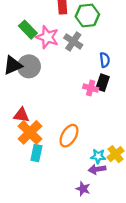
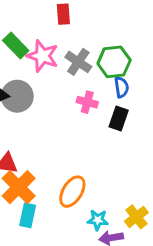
green hexagon: (87, 15) -> (114, 62), moved
pink cross: (91, 88) -> (87, 102), moved
cyan star: (98, 156) -> (98, 220), moved

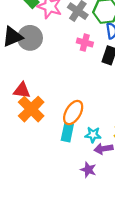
cyan rectangle: (28, 215) -> (67, 132), moved

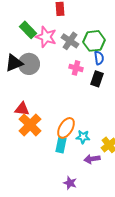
cyan star: (93, 135) -> (83, 137), moved
purple star: (88, 170) -> (70, 183), moved

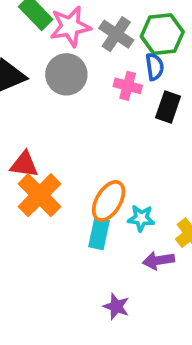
pink star: (46, 37) -> (70, 26), turned -30
blue semicircle: (99, 58) -> (155, 67), moved
gray circle: (29, 64) -> (66, 74), moved

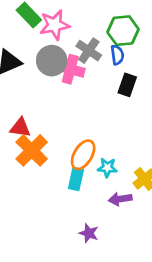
gray cross: (116, 34) -> (89, 51), moved
pink cross: (128, 86) -> (70, 69), moved, size x1.4

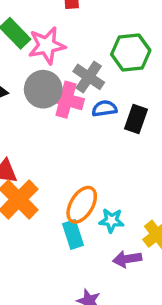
blue semicircle: (117, 55) -> (104, 108), moved, turned -90
cyan rectangle: (76, 179) -> (73, 234), turned -30

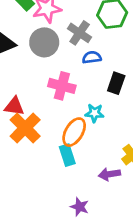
pink cross: (66, 100) -> (62, 86), moved
black rectangle: (136, 119) -> (116, 83), moved
cyan star: (111, 220) -> (94, 113), moved

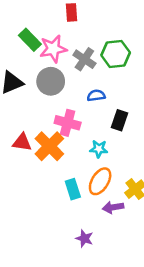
gray cross: (80, 33) -> (84, 59), moved
orange cross: (25, 128) -> (49, 146), moved
orange ellipse: (74, 132) -> (100, 181), moved

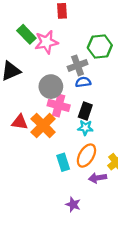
gray cross: (84, 59) -> (78, 65), moved, turned 36
gray circle: (51, 81) -> (51, 87), moved
black rectangle: (120, 120) -> (85, 111), moved

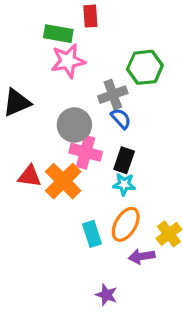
green rectangle: (26, 34) -> (58, 34), moved, turned -36
blue semicircle: (83, 82) -> (121, 119), turned 56

